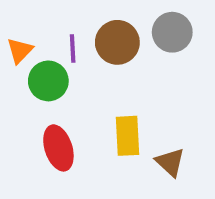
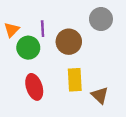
brown circle: (117, 42) -> (69, 42), moved

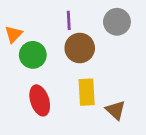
purple line: (43, 29) -> (69, 20), moved

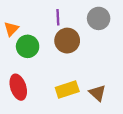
yellow rectangle: (87, 92) -> (67, 89), moved, turned 75
red ellipse: (40, 100) -> (18, 87), moved

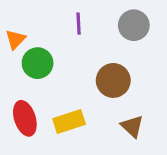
brown circle: (67, 41) -> (113, 80), moved
yellow rectangle: (67, 89) -> (69, 121), moved

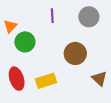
brown triangle: (132, 126) -> (99, 79), moved

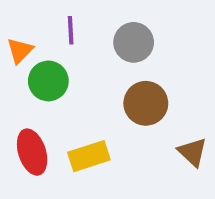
purple line: (52, 16) -> (71, 30), moved
gray circle: (89, 17) -> (134, 42), moved

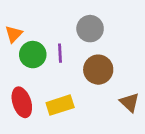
purple line: (71, 30) -> (60, 53), moved

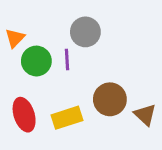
gray circle: (90, 29) -> (85, 32), moved
brown circle: (98, 70) -> (110, 99), moved

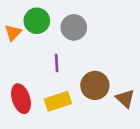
purple line: (67, 59) -> (57, 63), moved
green circle: (36, 61) -> (37, 21), moved

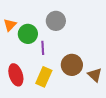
green circle: (37, 21) -> (28, 34), moved
yellow rectangle: (58, 101) -> (44, 77), turned -48

